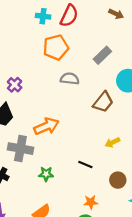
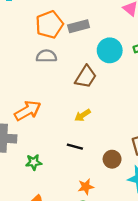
orange pentagon: (56, 47) -> (49, 25), moved
gray rectangle: (102, 55) -> (79, 26), turned 36
yellow arrow: (112, 142) -> (83, 115), moved

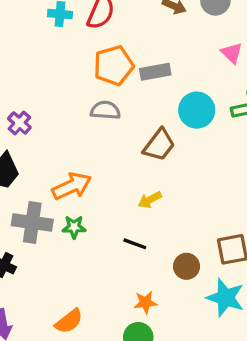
green star: (34, 162) -> (74, 227), moved

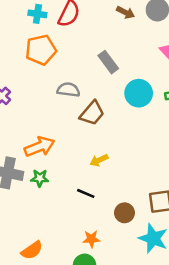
orange pentagon: (114, 66) -> (41, 50), moved
gray rectangle: (155, 72) -> (108, 62), turned 60
brown trapezoid: (159, 145) -> (92, 113), moved

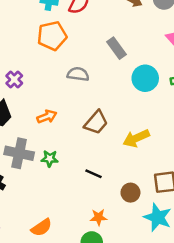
brown trapezoid: (92, 113) -> (96, 123), moved
orange arrow: (40, 147) -> (47, 117), moved, size x0.7
yellow arrow: (99, 160) -> (136, 138), moved, size x1.5

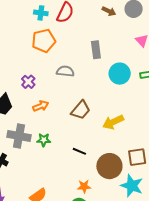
gray rectangle: (116, 48) -> (96, 50), turned 30
purple cross: (14, 79) -> (28, 82), moved
brown circle: (130, 193) -> (109, 166), size x1.6

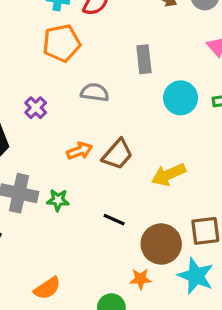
orange arrow: (41, 106) -> (80, 151), moved
orange star: (84, 186) -> (141, 279), moved

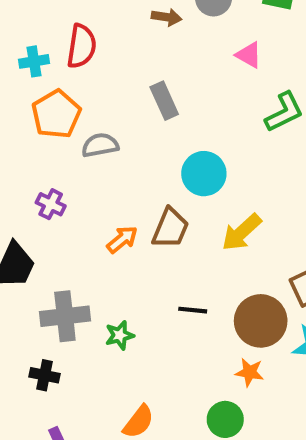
gray semicircle: (95, 92) -> (100, 145), moved
cyan circle: (181, 98) -> (204, 174), moved
green star: (58, 200) -> (120, 335), moved
orange star: (141, 279) -> (249, 372), turned 30

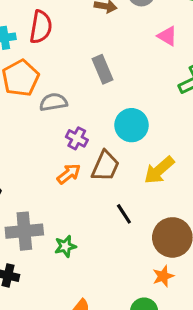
purple cross: (51, 204) -> (77, 138), moved
black line: (193, 310) -> (124, 214), moved, turned 50
orange star: (249, 372) -> (163, 276), turned -30

